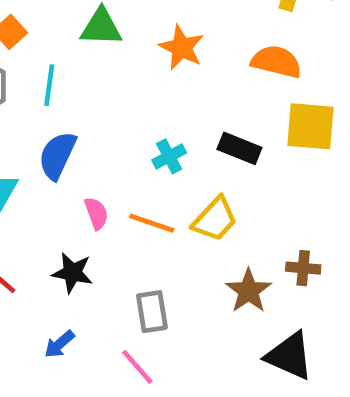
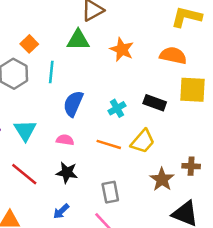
blue semicircle: (57, 155) -> (73, 104), moved
pink semicircle: (96, 213) -> (65, 140), moved, turned -60

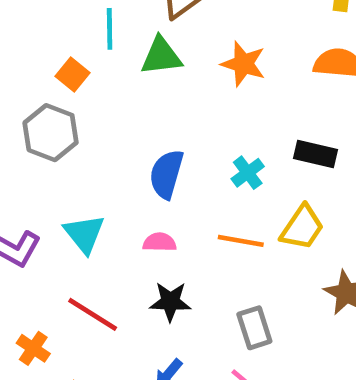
cyan line: (51, 72) -> (110, 29), moved

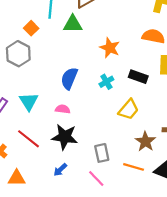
orange star: (243, 64) -> (110, 48), moved
orange line: (241, 241) -> (134, 167), moved
black star: (170, 302) -> (65, 137), size x1.4

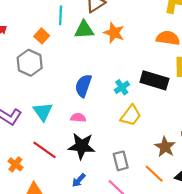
orange star: (110, 48) -> (114, 33), moved
black rectangle: (138, 77) -> (154, 80), size x1.4
yellow trapezoid: (129, 110) -> (131, 115), moved
orange line: (134, 167) -> (154, 174), turned 30

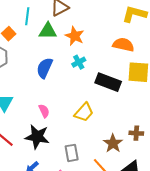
blue semicircle: (83, 86) -> (45, 68), moved
cyan cross: (122, 87) -> (79, 62), moved
pink semicircle: (78, 118) -> (44, 111), moved, turned 56

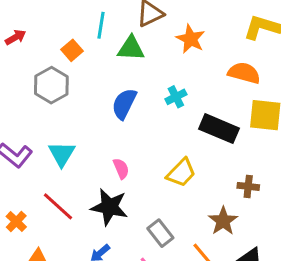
orange star: (75, 36) -> (191, 39), moved
brown cross: (136, 133) -> (248, 186), moved
gray rectangle: (72, 153) -> (160, 233), turned -30

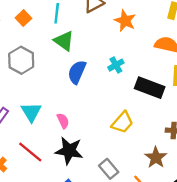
green triangle: (131, 48) -> (64, 41), moved, turned 35
orange square: (72, 50) -> (23, 18), moved
pink semicircle: (121, 169) -> (63, 121), moved

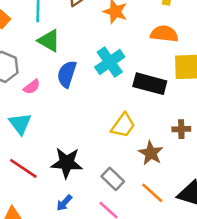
cyan cross: (116, 65) -> (110, 62), size x1.6
pink semicircle: (63, 121) -> (32, 87), moved, turned 84
brown star: (156, 158) -> (151, 153), moved

